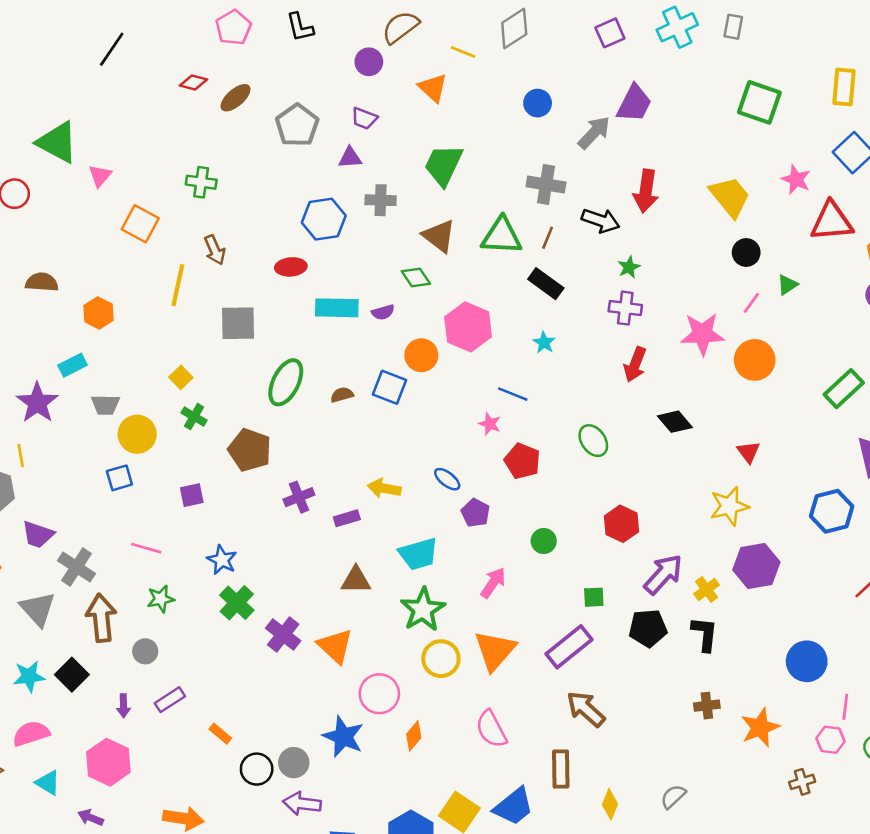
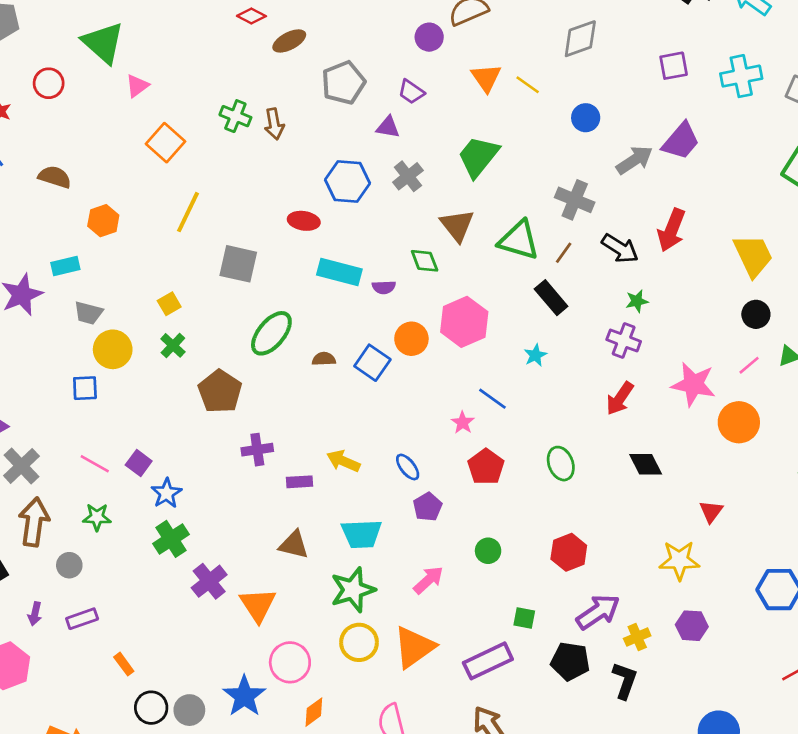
yellow line: (463, 52) -> (528, 85), moved
gray cross: (381, 200) -> (408, 176), turned 36
brown arrow: (215, 250) -> (274, 124), moved
purple square: (192, 495) -> (139, 463), moved, turned 35
purple hexagon: (756, 566) -> (692, 626), size x0.7

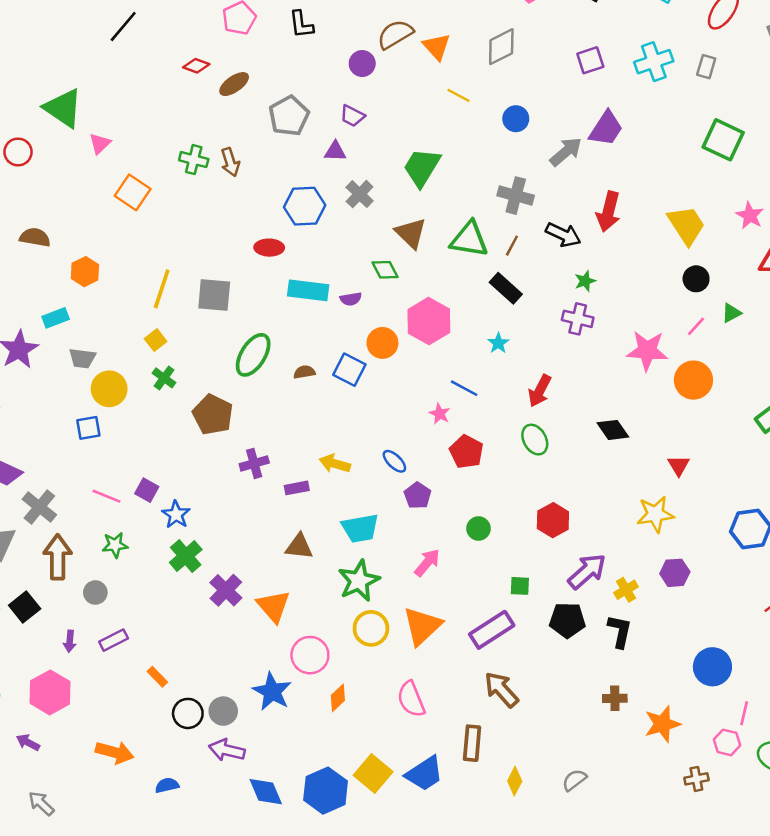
orange triangle: (486, 78) -> (437, 47), moved
yellow line: (188, 212) -> (162, 289), moved
red arrow: (620, 398) -> (540, 391), moved

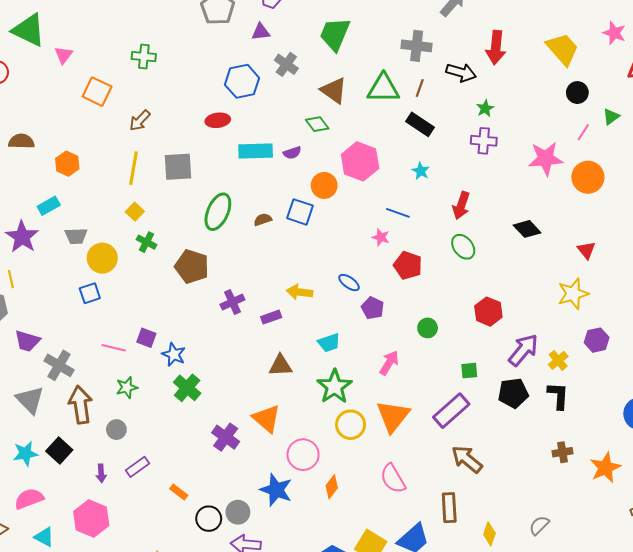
brown arrow: (230, 162) -> (140, 120), moved, turned 70
cyan trapezoid: (360, 528) -> (329, 343), size x0.7
purple cross: (226, 590) -> (226, 437), moved

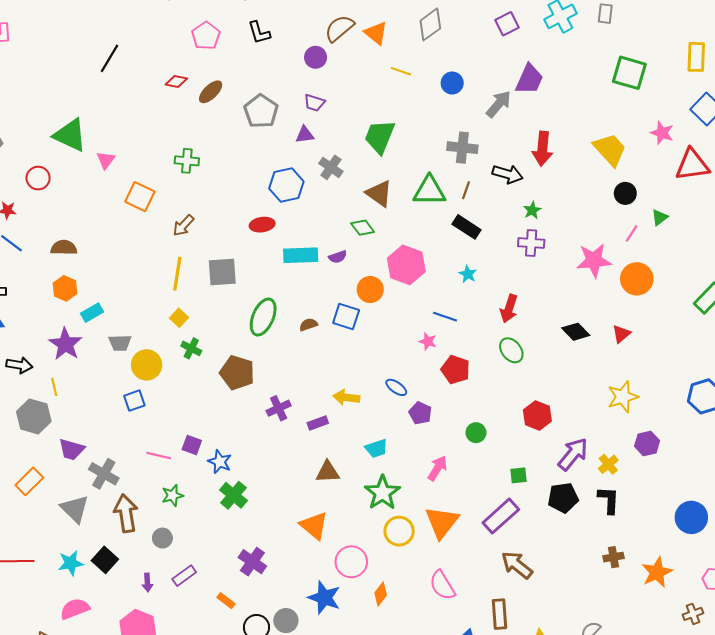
orange hexagon: (67, 164) -> (65, 288), moved
red triangle: (586, 250) -> (621, 334), moved, turned 30
purple cross: (226, 437) -> (252, 562), moved

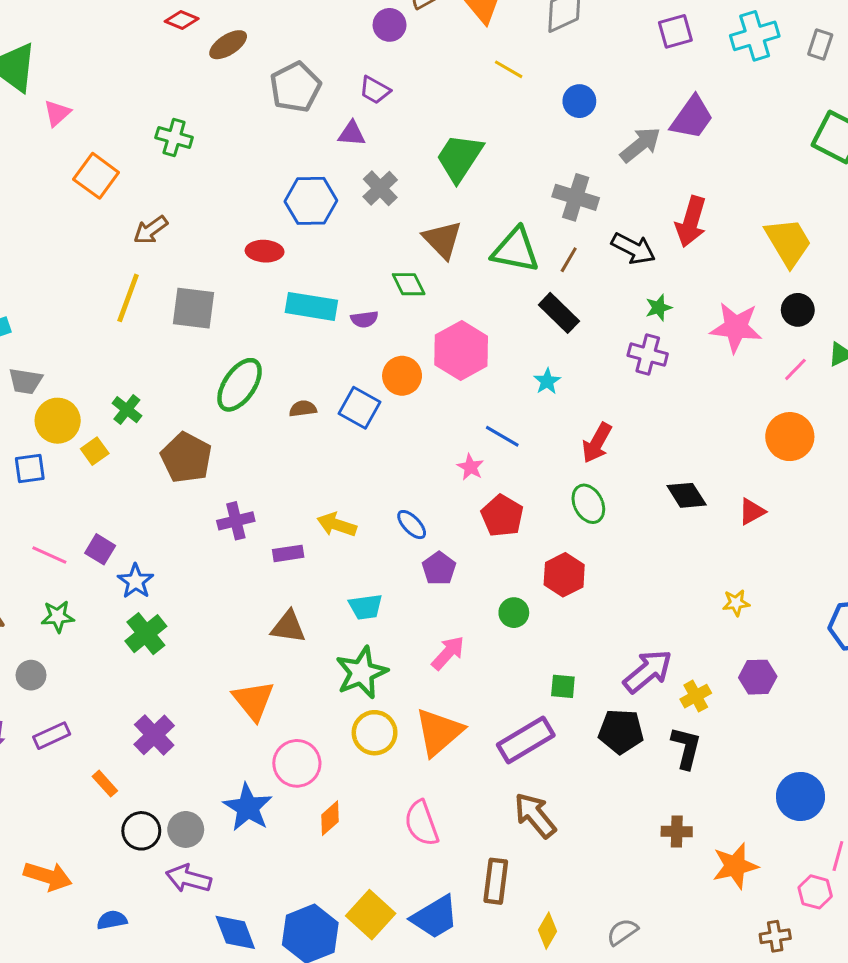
pink star: (594, 260) -> (736, 327), moved
yellow square: (179, 318) -> (95, 451), moved
yellow star: (623, 397) -> (736, 603), size x0.6
red hexagon: (537, 416) -> (564, 575), moved

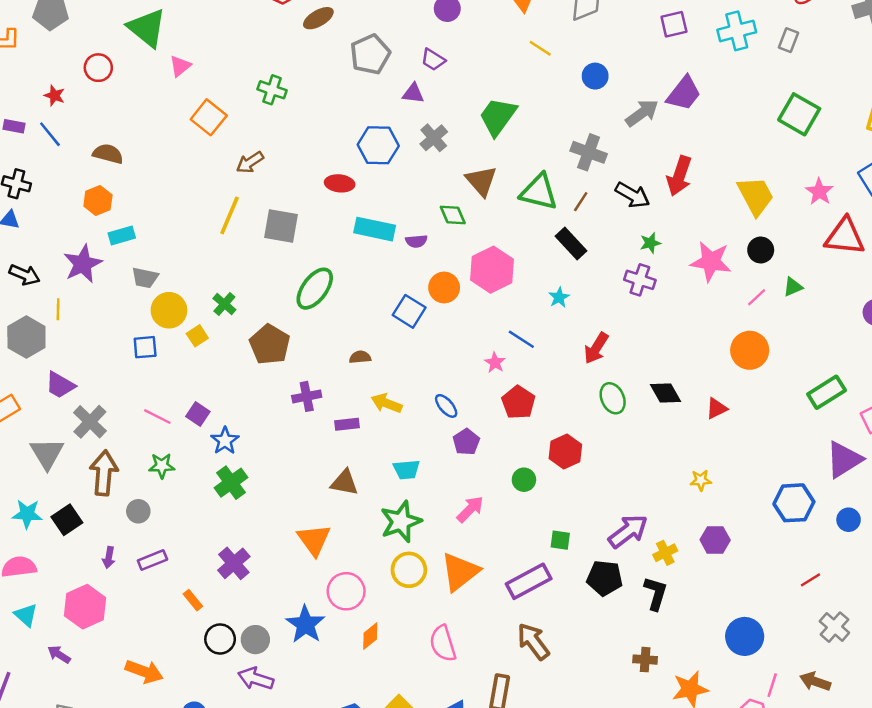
brown semicircle: (303, 409) -> (360, 357), moved
green ellipse: (588, 504) -> (613, 398), moved

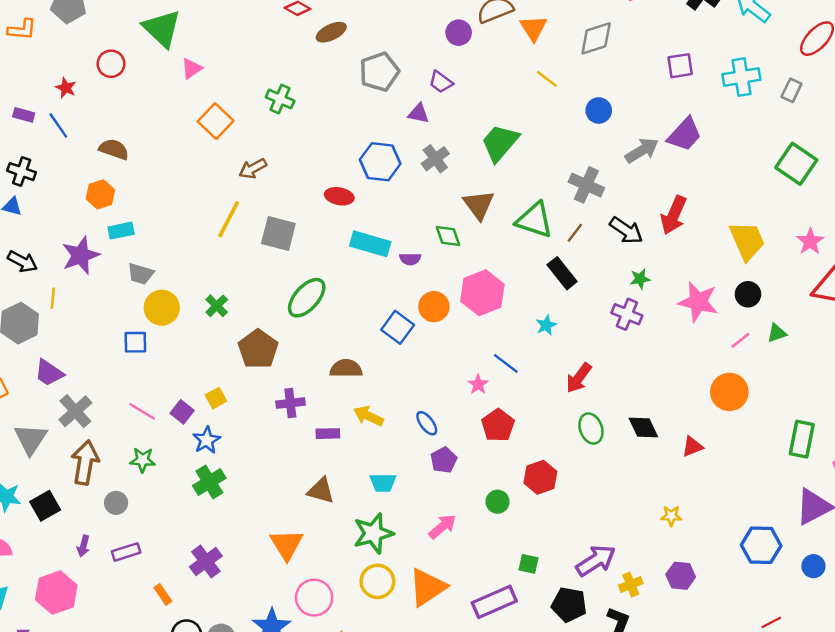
yellow square: (197, 336) -> (216, 398), moved
brown semicircle: (360, 357) -> (346, 369), size x1.5
green rectangle: (827, 392) -> (802, 439), turned -51

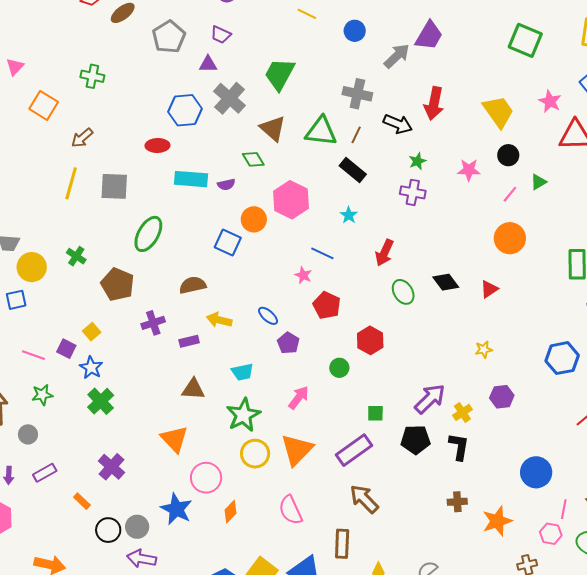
gray cross: (435, 159) -> (230, 98), size x1.4
pink star: (698, 302) -> (469, 170), size x0.7

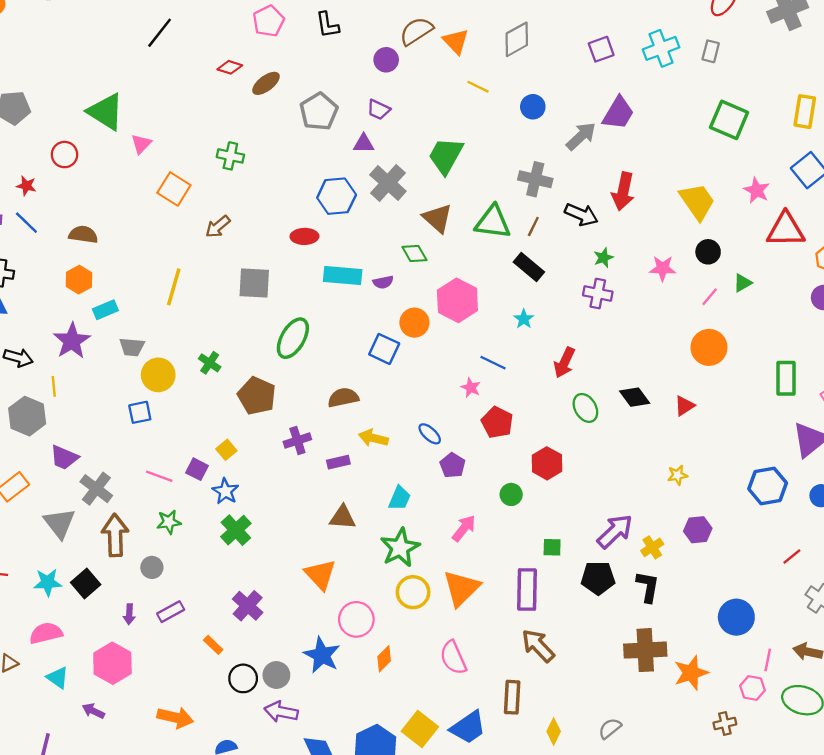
yellow line: (71, 183) -> (174, 287), moved
cyan trapezoid: (242, 372) -> (400, 498), turned -55
purple rectangle: (354, 450) -> (527, 590), turned -54
brown cross: (457, 502) -> (645, 650), size x1.8

